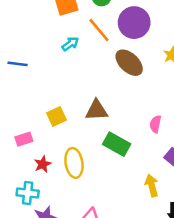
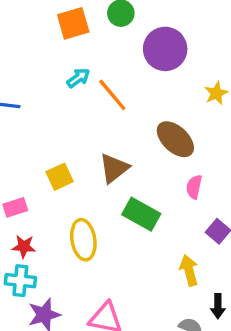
orange line: (99, 30) -> (112, 95), moved
brown ellipse: (129, 63) -> (175, 139), moved
brown triangle: (97, 110) -> (114, 168), turned -35
red star: (43, 164) -> (24, 247), moved, turned 30

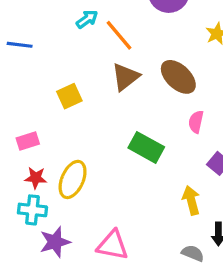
brown triangle: (114, 168) -> (125, 77), moved
yellow square: (60, 177) -> (69, 96), moved
yellow ellipse: (83, 240) -> (73, 179), moved, turned 33

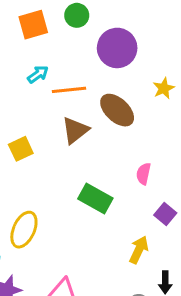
orange line: (119, 35) -> (69, 90), turned -56
brown ellipse: (178, 77) -> (117, 110), moved
yellow arrow: (191, 200) -> (139, 250), turned 40

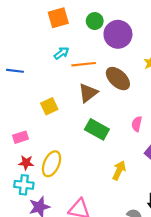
green circle: (77, 15) -> (95, 21), moved
green rectangle: (95, 199) -> (97, 129), moved
yellow arrow: (139, 250) -> (119, 170), moved

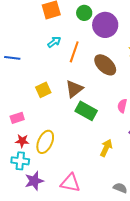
orange line: (84, 64) -> (74, 52), turned -65
brown triangle: (88, 93) -> (74, 89), moved

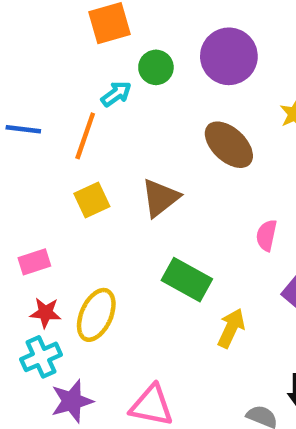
green circle: (84, 13) -> (156, 67), moved
orange line: (74, 52) -> (85, 136), moved
green rectangle: (86, 111) -> (187, 280), moved
cyan cross: (20, 161) -> (41, 357), turned -30

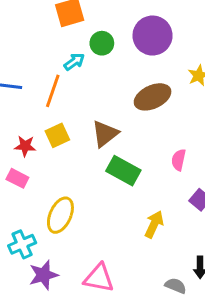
brown ellipse: (229, 145) -> (153, 97), turned -68
pink rectangle: (34, 262) -> (17, 178), turned 45
green rectangle: (187, 280) -> (123, 171), moved
red star: (45, 313) -> (25, 146), moved

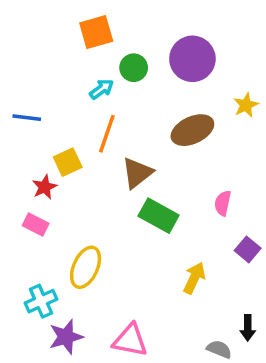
orange line: (53, 91) -> (107, 134), moved
yellow square: (57, 135) -> (68, 162), moved
red star: (25, 146) -> (45, 187), turned -30

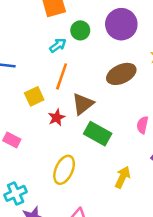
red star: (45, 187) -> (57, 118), moved
yellow ellipse: (86, 267) -> (64, 170), moved

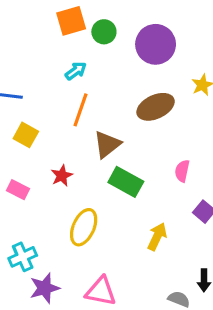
green circle: (80, 30) -> (104, 32), moved
yellow square: (34, 96) -> (26, 135), moved, turned -36
red star: (57, 118) -> (62, 176), moved

